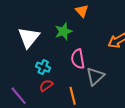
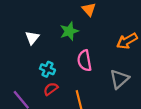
white triangle: (29, 37) -> (32, 38), size x0.6
gray triangle: (95, 76) -> (119, 79), moved

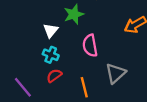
white triangle: (32, 38) -> (51, 30), moved
gray triangle: (119, 79) -> (116, 73), moved

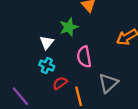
red semicircle: (54, 76) -> (60, 83), moved

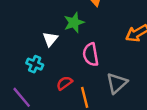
cyan cross: (47, 66) -> (35, 64), moved

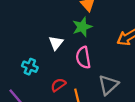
green star: (74, 22) -> (82, 27), moved
white triangle: (50, 39) -> (56, 43), moved

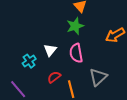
white triangle: (56, 43) -> (50, 50), moved
cyan cross: (30, 67) -> (29, 61), turned 32

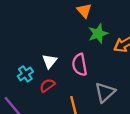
green star: (75, 26) -> (98, 34), moved
red semicircle: (54, 77) -> (47, 85), moved

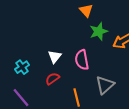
cyan cross: (25, 74) -> (22, 67), moved

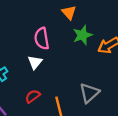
pink semicircle: (82, 60) -> (42, 39), moved
red semicircle: (52, 79) -> (33, 96), moved

